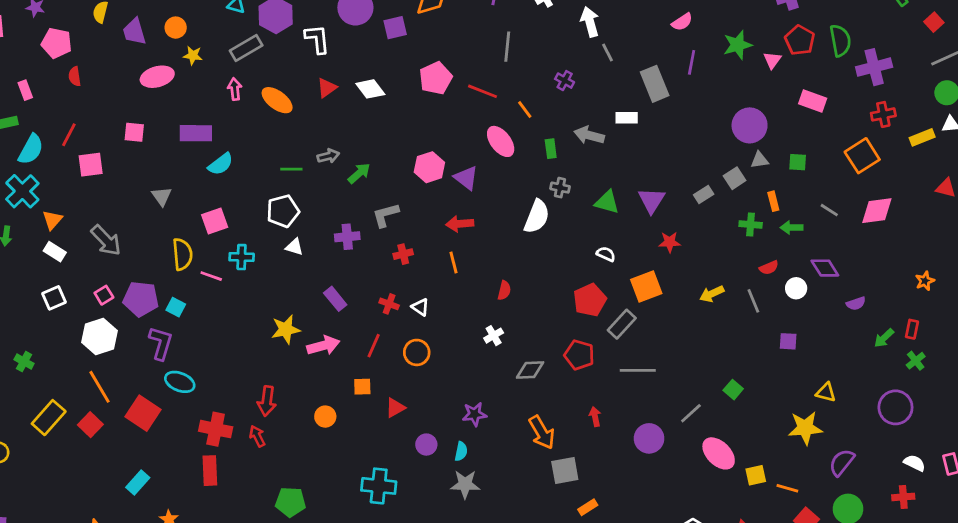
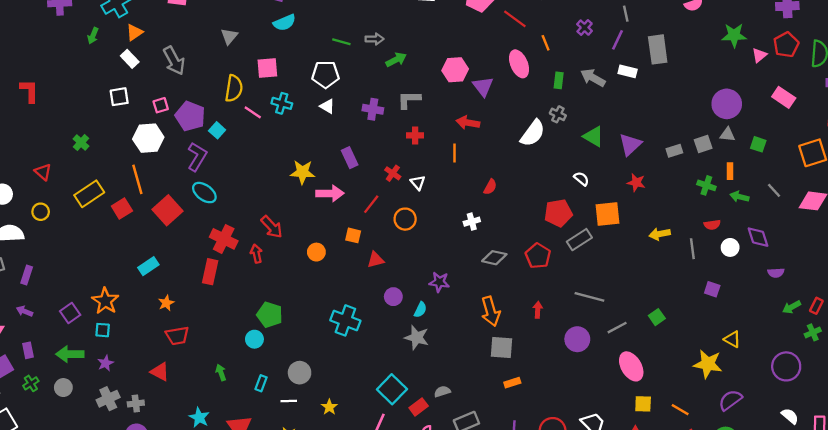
purple line: (692, 62) -> (617, 40), moved
gray line: (638, 370) -> (589, 297), moved
red arrow: (267, 401) -> (272, 227), turned -65
yellow square: (756, 475) -> (643, 404), moved

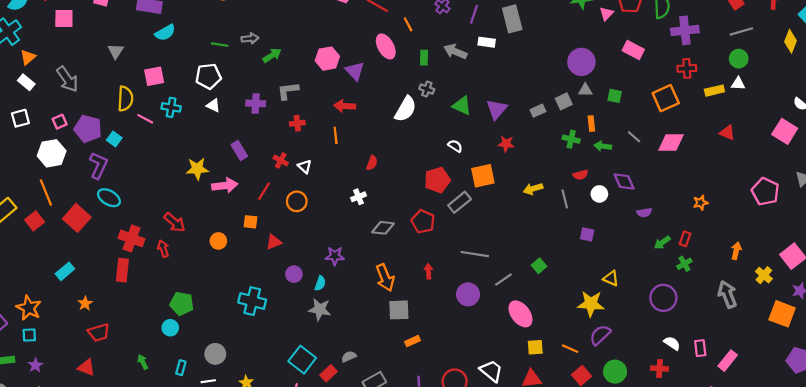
purple semicircle: (730, 400) -> (600, 335), moved

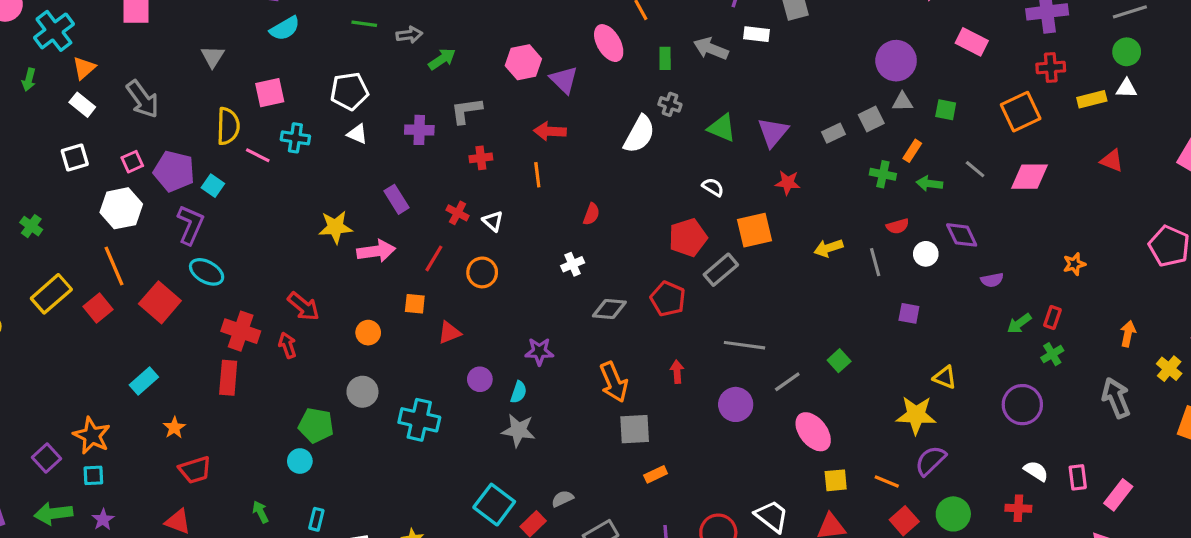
green line: (220, 45) -> (364, 24), moved
orange rectangle: (591, 124) -> (912, 151), turned 40
gray circle: (215, 354) -> (362, 392), moved

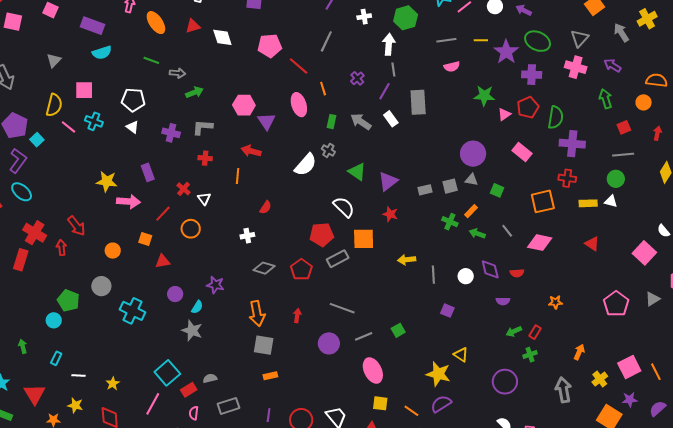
white rectangle: (756, 34) -> (391, 119), turned 35
white semicircle: (713, 187) -> (344, 207), size x1.6
red semicircle: (898, 226) -> (517, 273), moved

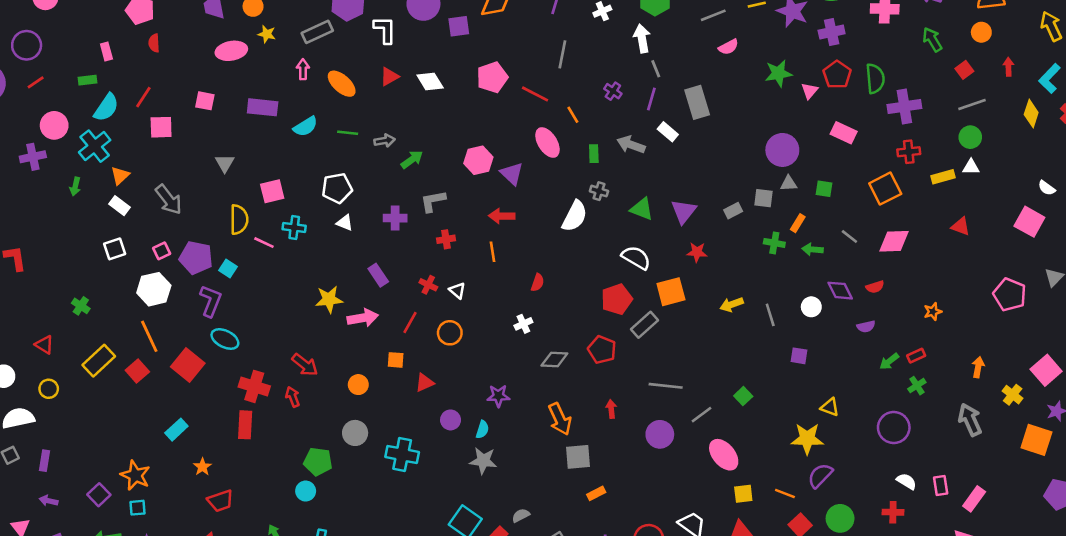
cyan semicircle: (102, 53) -> (306, 126), moved
gray square: (450, 186) -> (763, 198), turned 35
red rectangle: (535, 332) -> (916, 356), turned 48

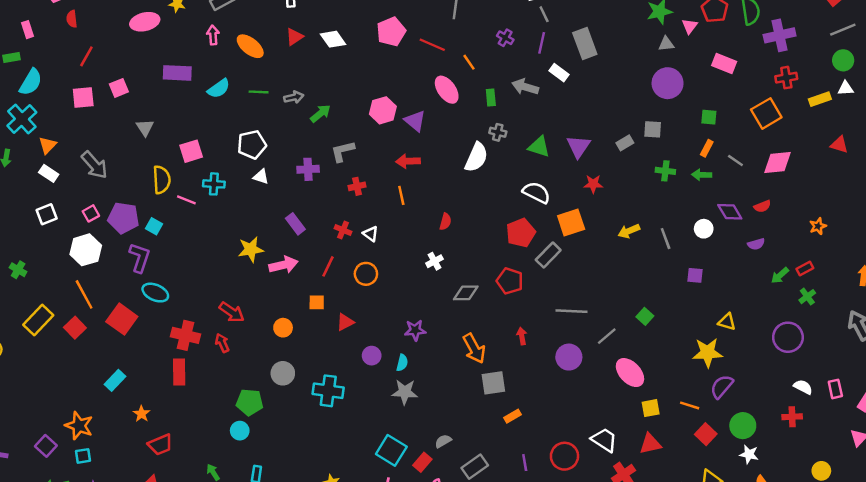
red line: (143, 97) -> (86, 56), moved
pink square: (205, 101) -> (119, 88), moved, turned -30
gray triangle: (789, 183) -> (666, 44), moved
orange rectangle: (798, 223) -> (707, 148), moved

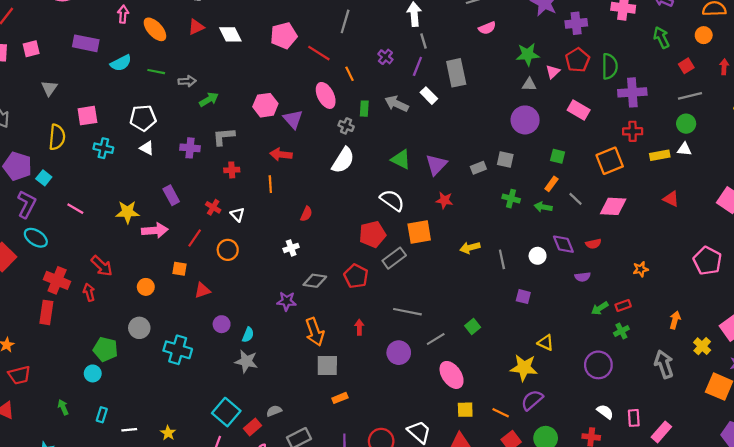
gray cross: (498, 132) -> (346, 126), moved
pink line: (186, 200) -> (75, 209), moved
purple star: (415, 330) -> (287, 301), moved

